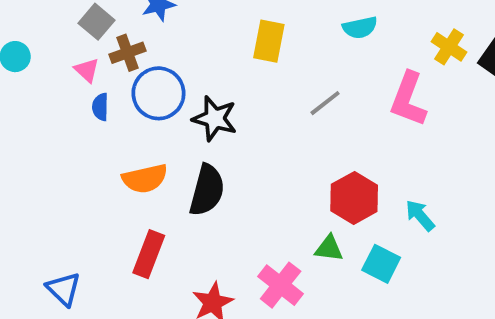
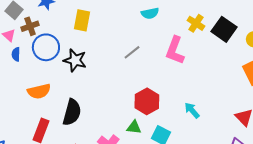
yellow rectangle: (269, 41) -> (82, 20), moved
black semicircle: (207, 190) -> (72, 112), moved
cyan arrow: (420, 215) -> (192, 110), moved

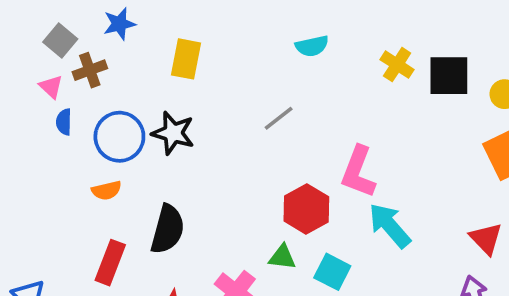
black square: (224, 29) -> (449, 76), turned -35
blue circle: (46, 47) -> (119, 137), moved
pink L-shape: (175, 50) -> (358, 172), moved
orange semicircle: (39, 91) -> (106, 190), size x0.7
cyan arrow: (192, 110) -> (390, 226), size x1.5

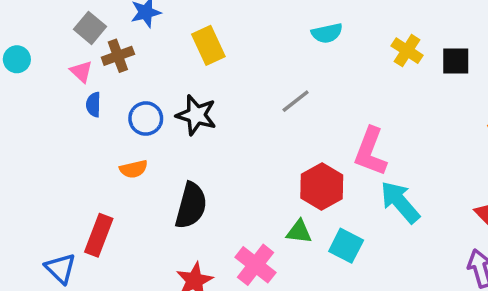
yellow rectangle: (186, 59) -> (208, 45), turned -36
black square: (449, 76) -> (456, 61), size x0.7
blue circle: (119, 137) -> (146, 119), size x0.7
red rectangle: (110, 263) -> (99, 235), moved

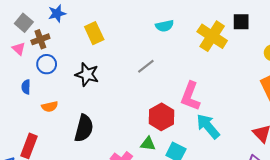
yellow cross: (407, 51) -> (212, 36), size x1.6
black square: (456, 61) -> (241, 22), moved
blue semicircle: (93, 105) -> (26, 87), moved
blue circle: (146, 119) -> (47, 64), moved

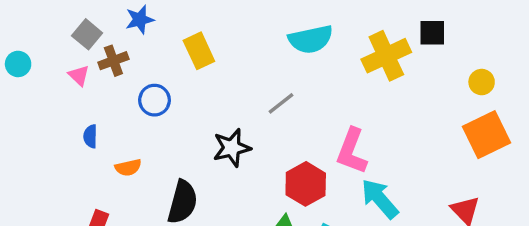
cyan semicircle: (165, 26) -> (311, 39), size x1.5
yellow cross: (212, 36) -> (386, 56), turned 32
blue circle: (47, 64) -> (155, 100), moved
black star: (87, 74) -> (232, 148), moved, turned -30

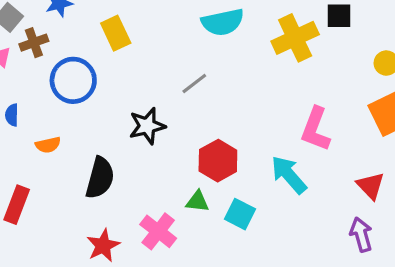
blue circle: (155, 100) -> (73, 80), size x1.5
pink L-shape: (352, 151) -> (315, 129), moved

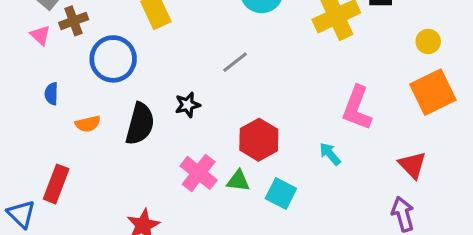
black star: (147, 126) -> (188, 105), size x0.7
cyan arrow: (289, 175) -> (330, 154), size x0.6
black semicircle: (100, 178) -> (140, 124), moved
pink cross: (158, 231) -> (199, 173), moved

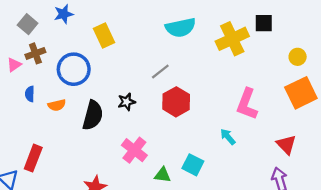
brown cross: (74, 21) -> (35, 53), moved
pink triangle: (40, 35) -> (14, 65), moved, turned 42
orange semicircle: (88, 124) -> (57, 105), moved
red hexagon: (259, 140) -> (176, 102), moved
green triangle: (238, 181) -> (163, 175), moved

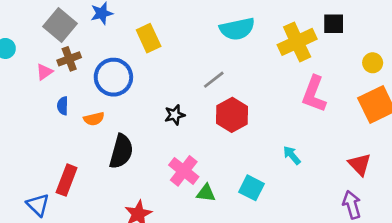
gray square: (28, 24) -> (60, 25), size x1.4
pink L-shape: (247, 104) -> (314, 94), moved
black semicircle: (93, 115) -> (121, 151), moved
green triangle: (163, 175) -> (206, 193), moved

